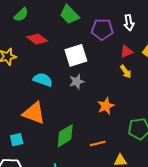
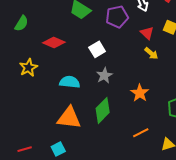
green semicircle: (21, 15) -> (21, 23), moved
red triangle: (126, 52) -> (147, 33), turned -40
white square: (76, 55) -> (97, 49), size x0.7
green diamond: (65, 136) -> (103, 110), moved

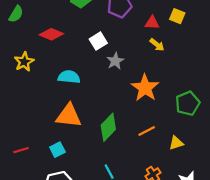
red triangle: (147, 33) -> (152, 23), turned -40
gray star: (104, 75) -> (115, 61), moved
orange star: (140, 93) -> (145, 88), size x1.4
green diamond: (103, 110) -> (108, 127), moved

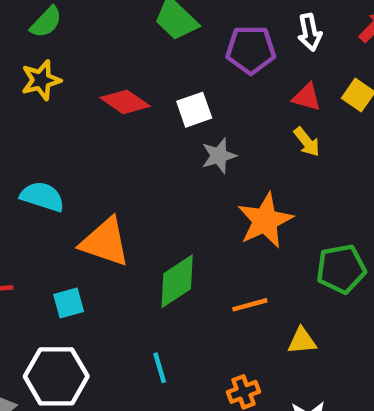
red diamond: (51, 34) -> (125, 102), moved
yellow star: (24, 62) -> (41, 80), moved
cyan semicircle: (69, 77) -> (42, 197), moved

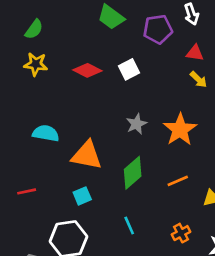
yellow star: (41, 80) -> (36, 64), turned 30
gray star: (219, 156) -> (136, 124), moved
cyan square: (69, 303) -> (82, 196), moved

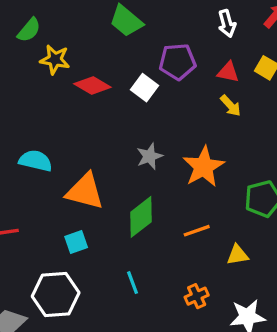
purple pentagon: (158, 29) -> (177, 62), moved
yellow star: (36, 64) -> (55, 60), moved
white square: (129, 69) -> (145, 88), turned -30

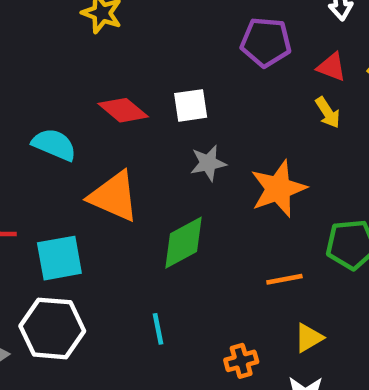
red diamond: (92, 85) -> (123, 110), moved
white square: (145, 88) -> (191, 105), moved, turned 36
orange line: (197, 231) -> (284, 279), moved
cyan square: (76, 242) -> (59, 258), moved, size x1.5
yellow triangle: (238, 255) -> (309, 338), moved, turned -30

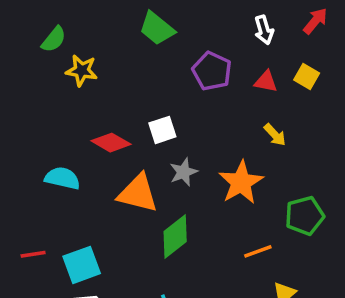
purple pentagon: (266, 42) -> (212, 71), turned 30
yellow arrow: (328, 113) -> (275, 135), moved
orange triangle: (114, 196) -> (138, 193), moved

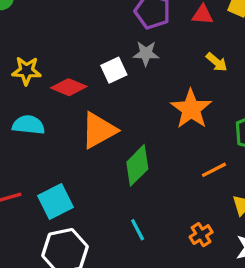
yellow star: (82, 70) -> (26, 71), moved
gray star: (184, 172) -> (146, 53), moved, turned 30
orange triangle: (138, 193) -> (99, 130), turned -36

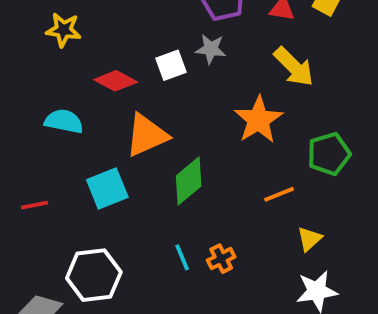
yellow arrow: (217, 62) -> (294, 67), size x1.6
yellow star: (26, 71) -> (63, 30), moved
cyan square: (55, 202) -> (107, 188), moved
orange cross: (201, 235) -> (221, 259), moved

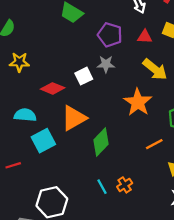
cyan square: (107, 188) -> (43, 141), moved

